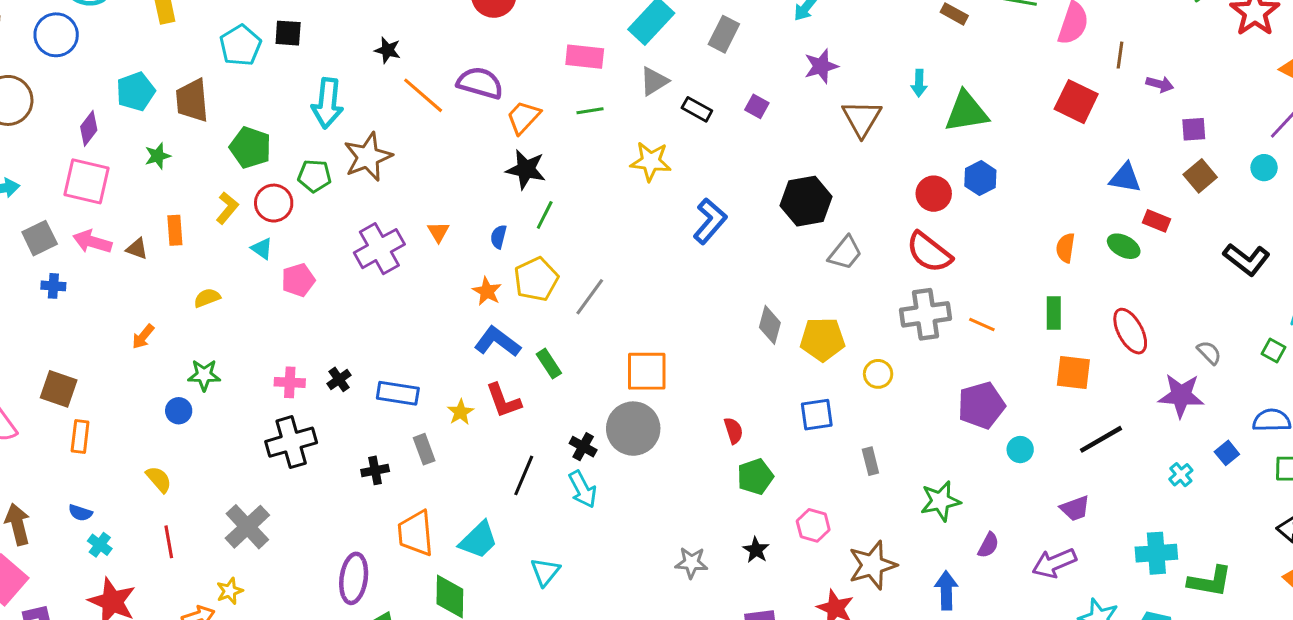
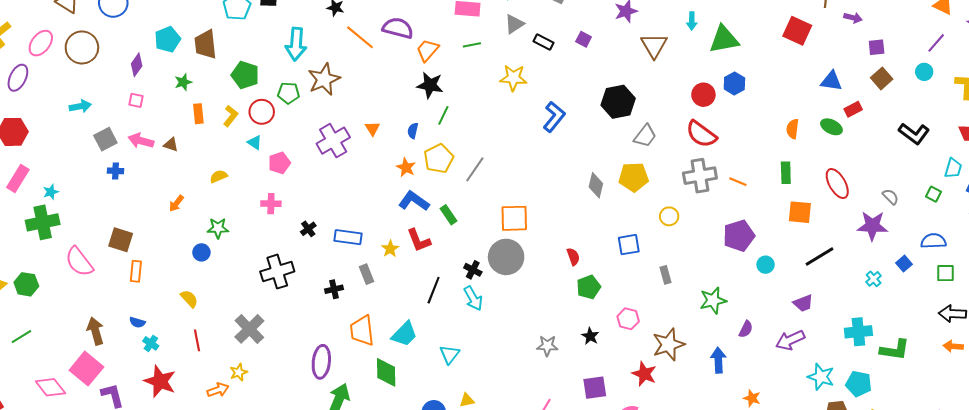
pink square: (87, 181) -> (136, 100), size x0.5
red rectangle: (1157, 221) -> (853, 109), turned -48
orange rectangle: (175, 230) -> (198, 114), moved
yellow pentagon: (822, 339) -> (634, 177), moved
pink cross: (290, 382) -> (271, 204), moved

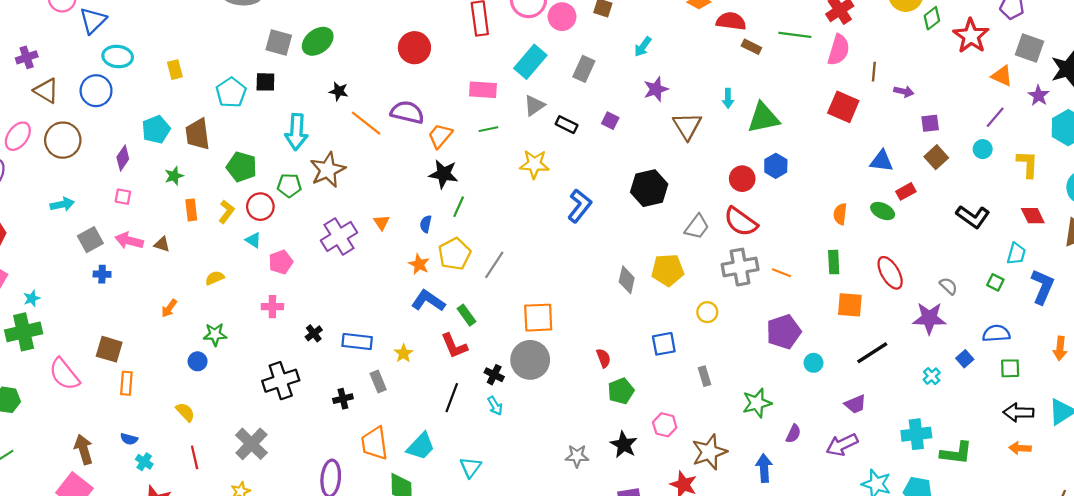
gray trapezoid: (645, 136) -> (697, 227), moved
red L-shape: (419, 240) -> (454, 346), moved
cyan arrow: (473, 298) -> (495, 406), size x0.7
black star: (590, 336) -> (624, 445), size x1.4

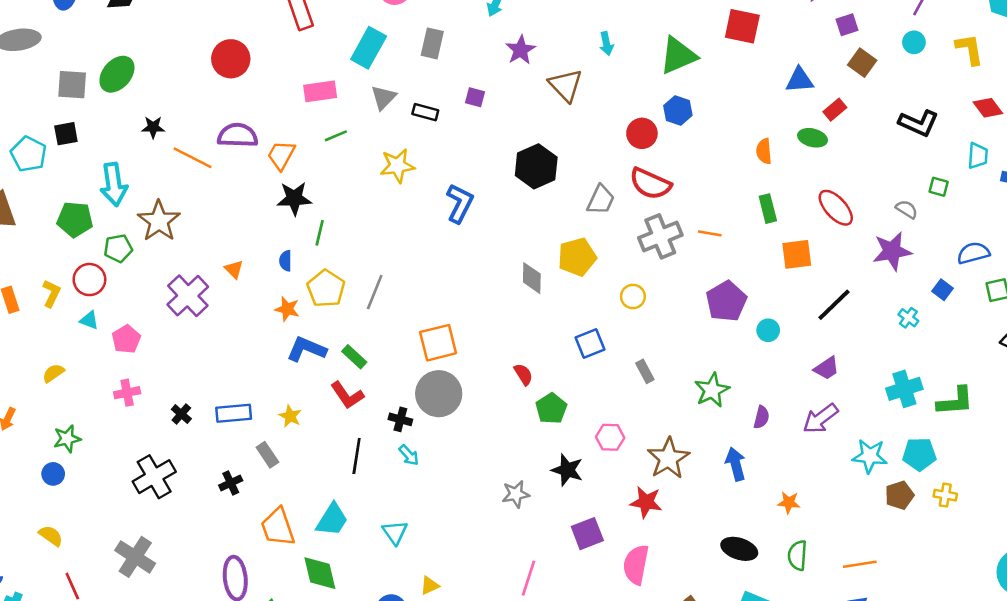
green triangle: (763, 118) -> (678, 56), moved
green pentagon: (242, 167) -> (75, 219), moved
green square: (995, 282) -> (939, 187), moved

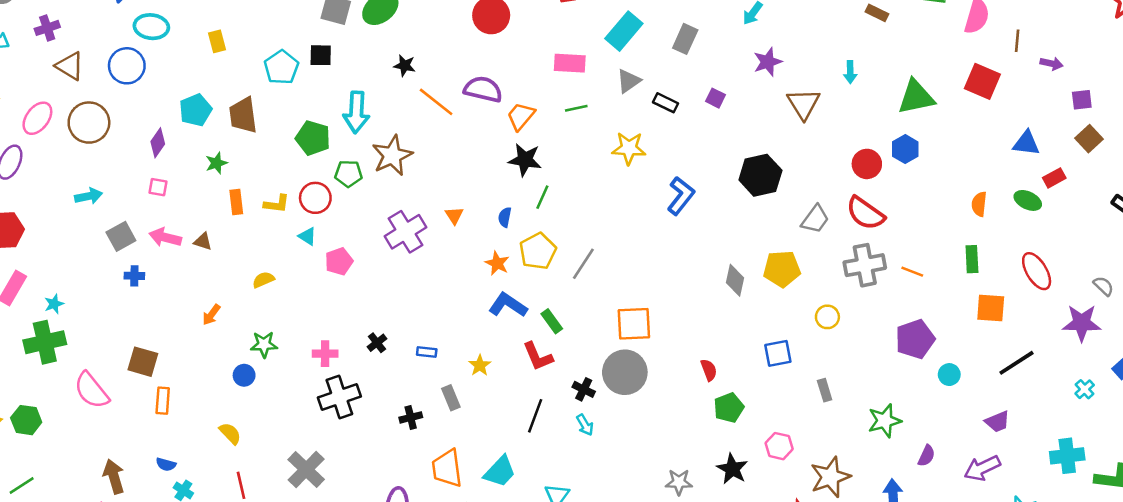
yellow L-shape: (51, 293) -> (277, 204), turned 60
pink cross: (127, 393) -> (325, 354), moved
blue rectangle: (234, 413) -> (427, 352), size x0.6

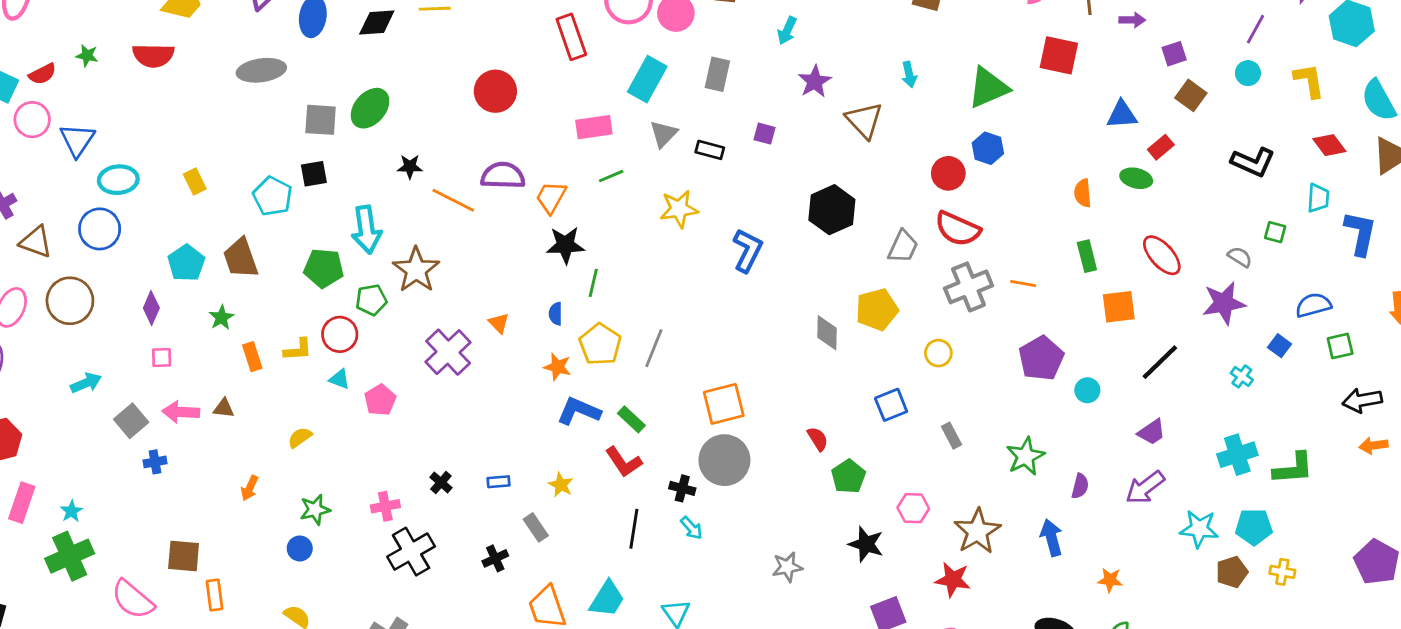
gray star: (679, 482) -> (787, 567), moved

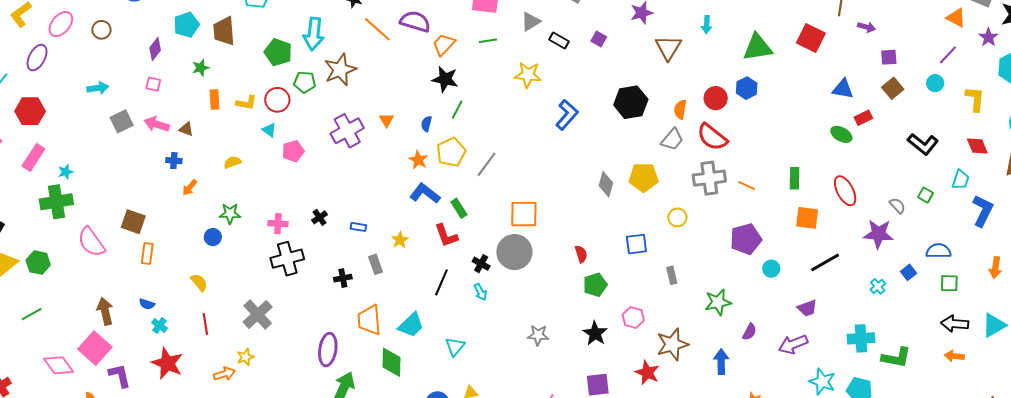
orange semicircle: (1083, 193) -> (680, 109), moved
brown circle: (70, 301) -> (101, 30), size x0.6
blue cross: (155, 462) -> (174, 161), moved

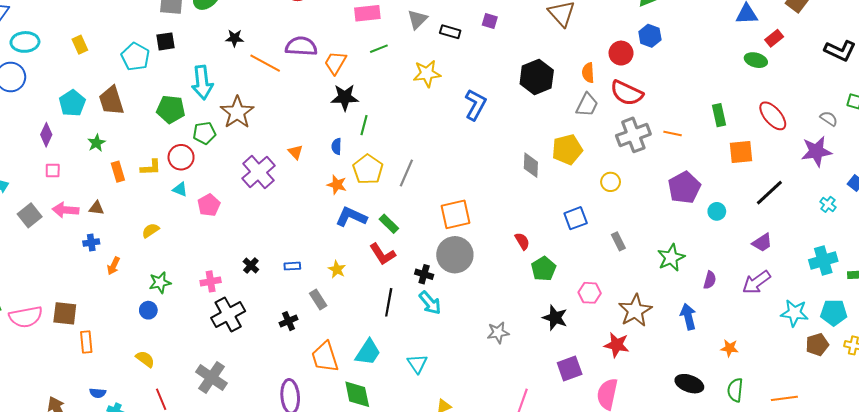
pink semicircle: (91, 242) -> (26, 317), moved, turned -52
cyan arrow: (480, 292) -> (430, 303), size x1.4

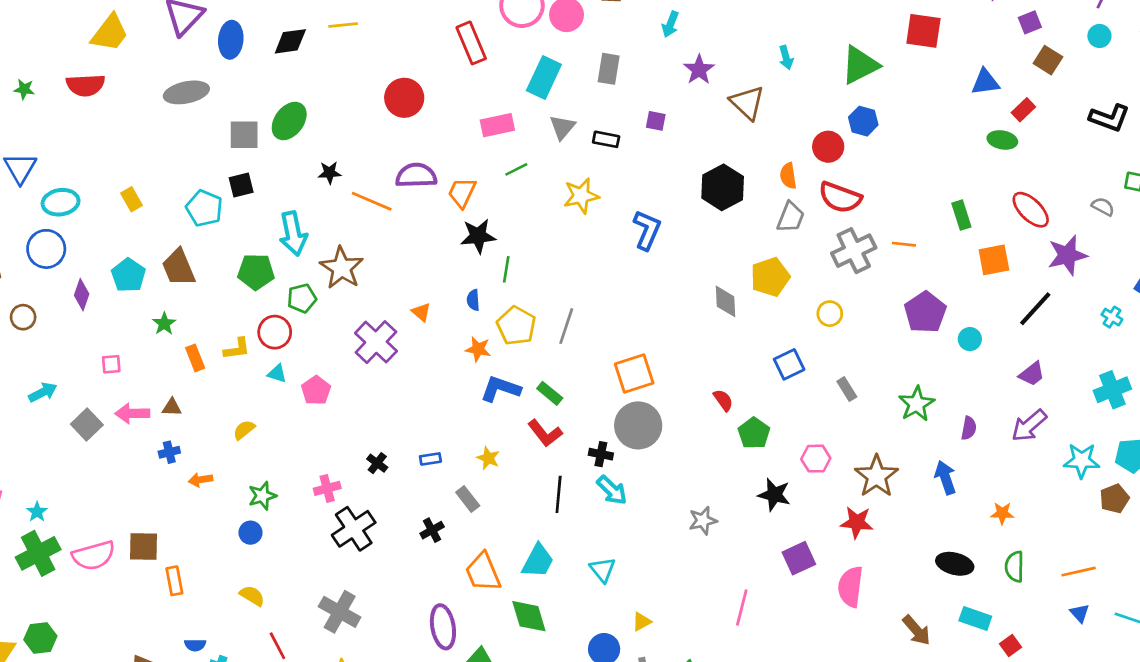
purple diamond: (46, 135) -> (82, 295), moved
purple star: (816, 151) -> (1067, 255), moved
orange arrow: (113, 266) -> (201, 480), turned 60

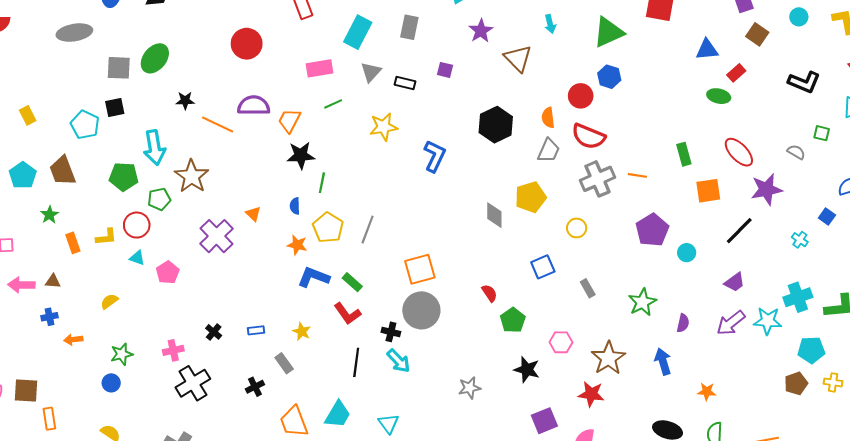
cyan star: (1082, 461) -> (768, 321), moved

